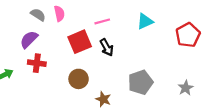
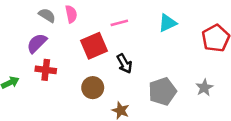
black arrow: (107, 47) -> (124, 64), moved
gray star: (186, 88) -> (204, 88), moved

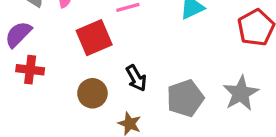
black arrow: (124, 64) -> (136, 78), moved
gray star: (204, 88) -> (241, 93), size x1.5

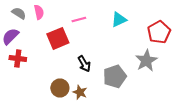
brown circle: (92, 93) -> (60, 88), moved
gray star: (241, 93) -> (146, 61), moved

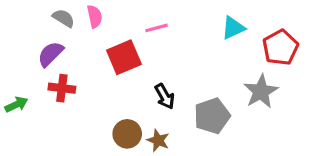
cyan triangle: (119, 20) -> (233, 28), moved

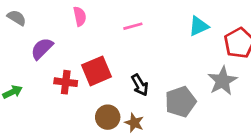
gray semicircle: (64, 18) -> (17, 18), moved
red square: (124, 57) -> (96, 71), moved
red cross: (62, 88) -> (66, 82), moved

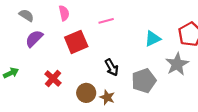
gray semicircle: (17, 18) -> (26, 15), moved
cyan triangle: (199, 26) -> (153, 39), moved
red square: (96, 71) -> (76, 42), moved
red cross: (66, 82) -> (53, 78), moved, turned 35

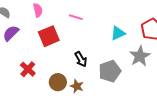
pink line: (106, 21) -> (76, 17), turned 32

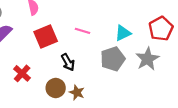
pink line: (76, 17) -> (83, 31), moved
black arrow: (81, 59) -> (68, 62), moved
gray pentagon: (110, 71) -> (113, 59), moved

